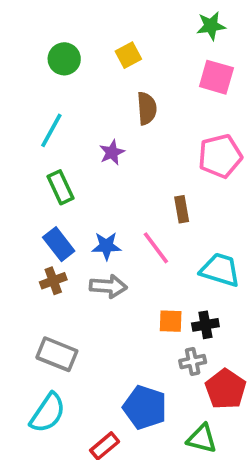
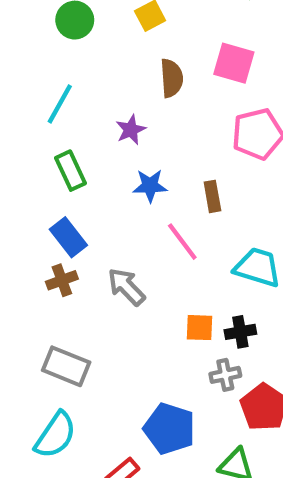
pink square: (216, 77) -> (234, 63), moved
blue star: (106, 246) -> (150, 186), moved
gray arrow: (108, 286) -> (126, 287), turned -138

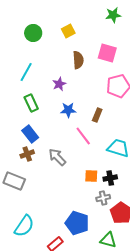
brown rectangle: (212, 196) -> (97, 115), turned 32
gray rectangle: (66, 366) -> (14, 181), moved

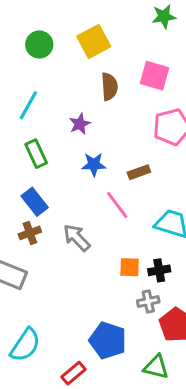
yellow square: (68, 31) -> (94, 41), size x1.5
brown rectangle: (97, 115) -> (139, 172), turned 48

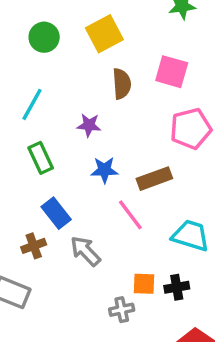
purple star: (80, 124) -> (89, 125), turned 30
brown rectangle: (139, 172) -> (154, 179), size x1.4
blue rectangle: (35, 202) -> (56, 213), moved
gray cross: (148, 301) -> (122, 310), moved

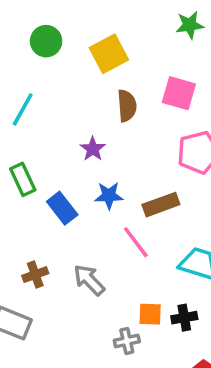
green circle: (44, 37) -> (46, 41), moved
cyan line: (32, 104) -> (23, 109), moved
purple star: (89, 125) -> (93, 149), turned 30
green rectangle: (41, 158) -> (23, 179), moved
blue rectangle: (56, 213) -> (62, 208), moved

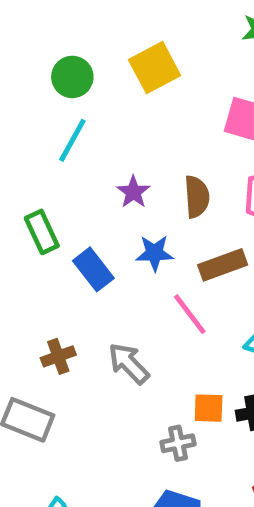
green circle: (46, 41) -> (72, 77), moved
brown semicircle: (127, 106) -> (197, 197), moved
cyan line: (23, 109) -> (72, 140), moved

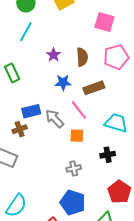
blue rectangle: (93, 269) -> (31, 111), moved, turned -66
gray arrow: (129, 363) -> (55, 119), moved
orange square: (209, 408) -> (77, 136), moved

